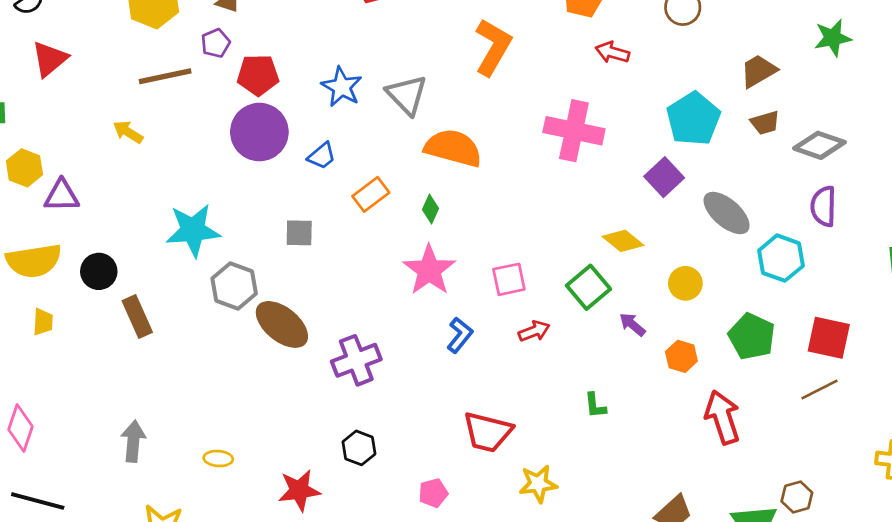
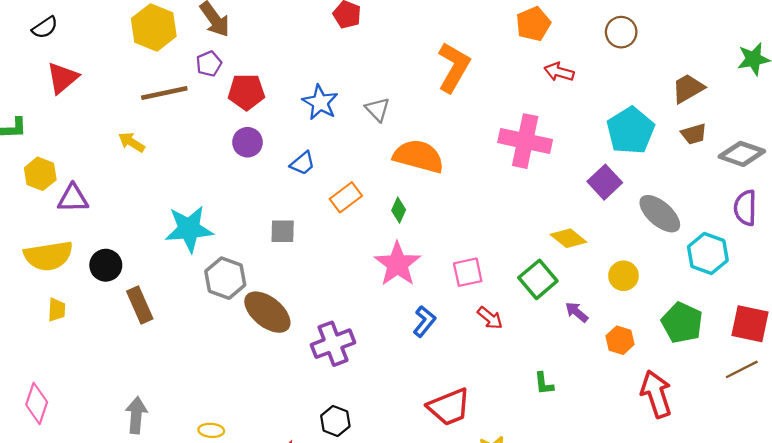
gray triangle: (407, 95) -> (378, 109), size x0.7
purple circle: (259, 132) -> (248, 142), size x0.6
red arrow: (534, 331) -> (490, 318), turned 60
red trapezoid: (488, 432) -> (449, 407), turned -36

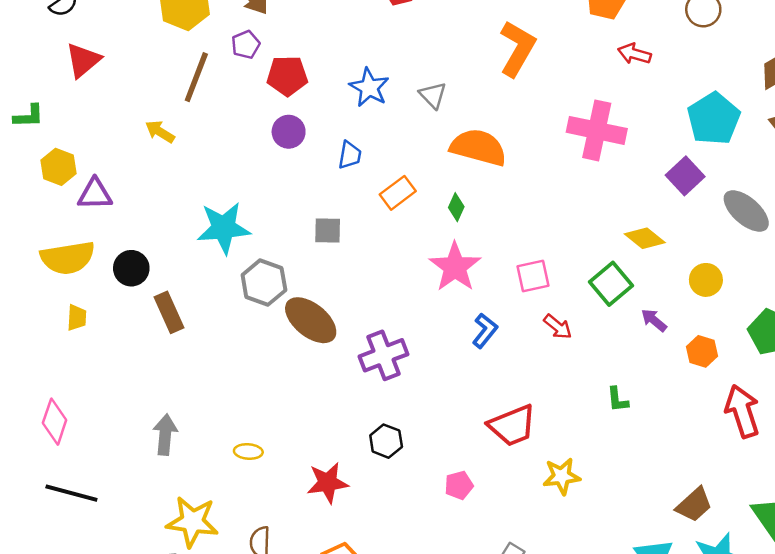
brown line: (164, 93) -> (196, 77), turned -57
blue trapezoid: (303, 163) -> (350, 155), turned -40

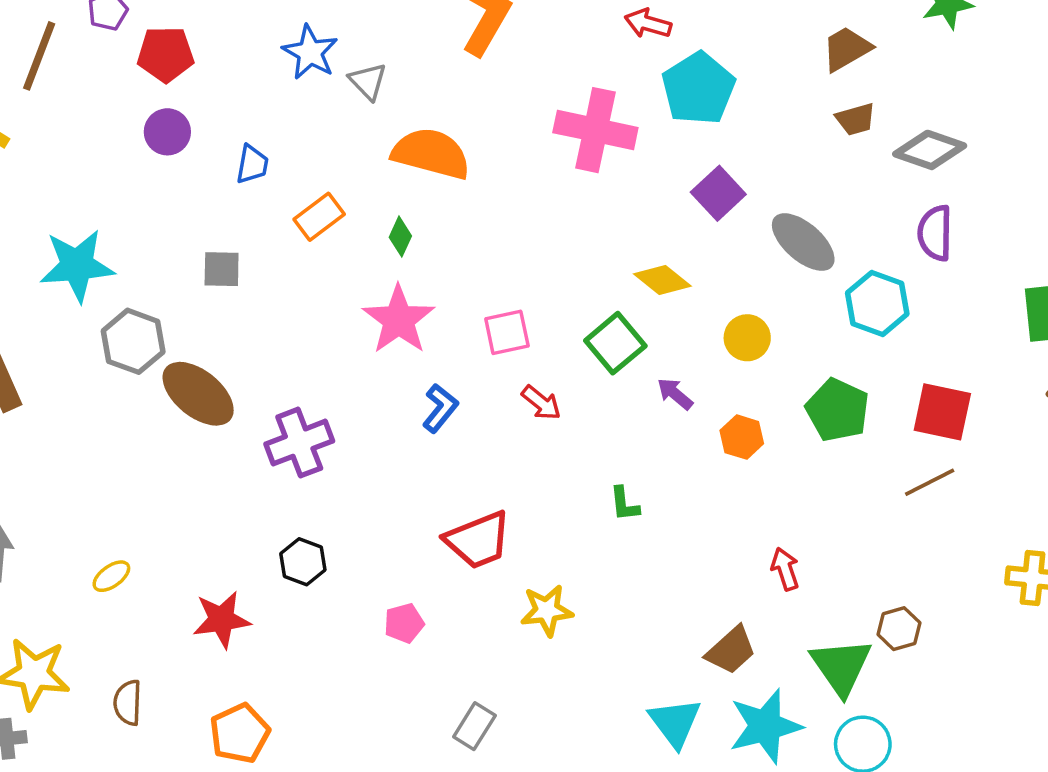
blue star: (369, 87) -> (310, 52), moved
cyan pentagon: (714, 119) -> (698, 88), moved
red arrow: (742, 411) -> (785, 569), moved, size x0.6
yellow ellipse: (248, 451) -> (111, 576), turned -40

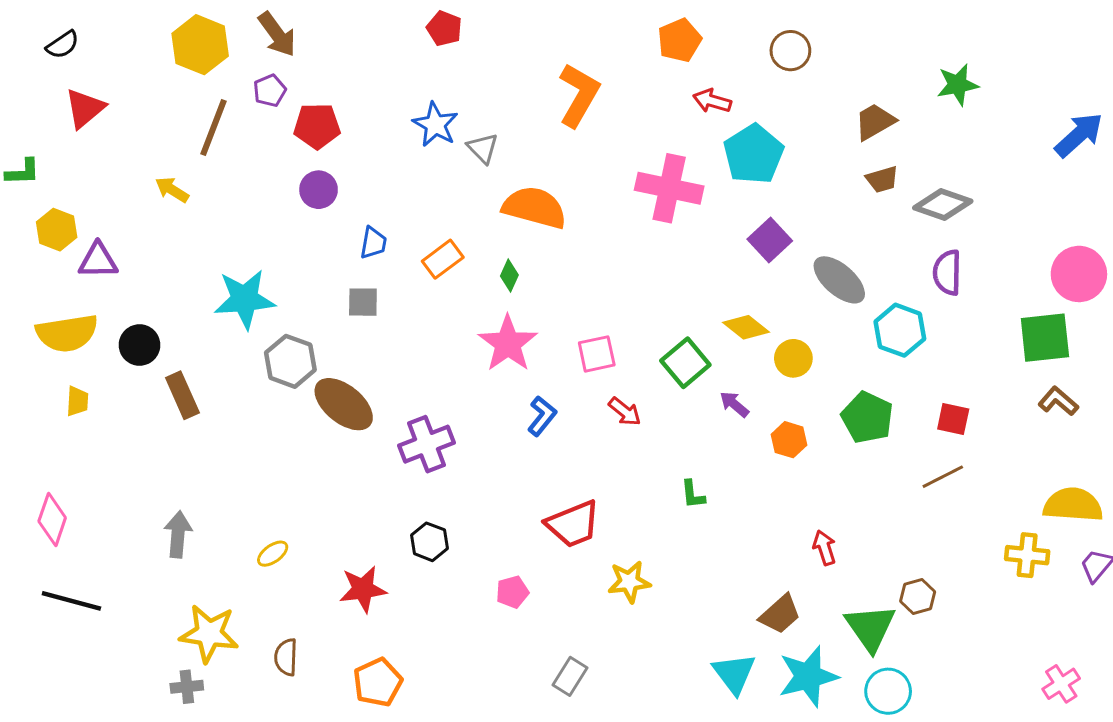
blue trapezoid: (252, 164) -> (373, 243), moved
yellow diamond: (662, 280) -> (746, 327), moved
red square: (942, 412) -> (953, 419), size x0.7

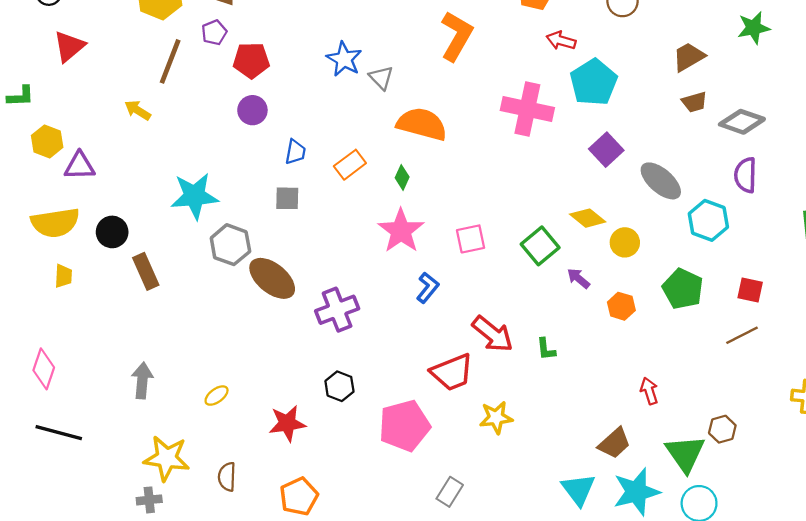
red arrow: (625, 412) -> (493, 334), moved, size x1.6
pink pentagon: (512, 592) -> (404, 426), size x2.0

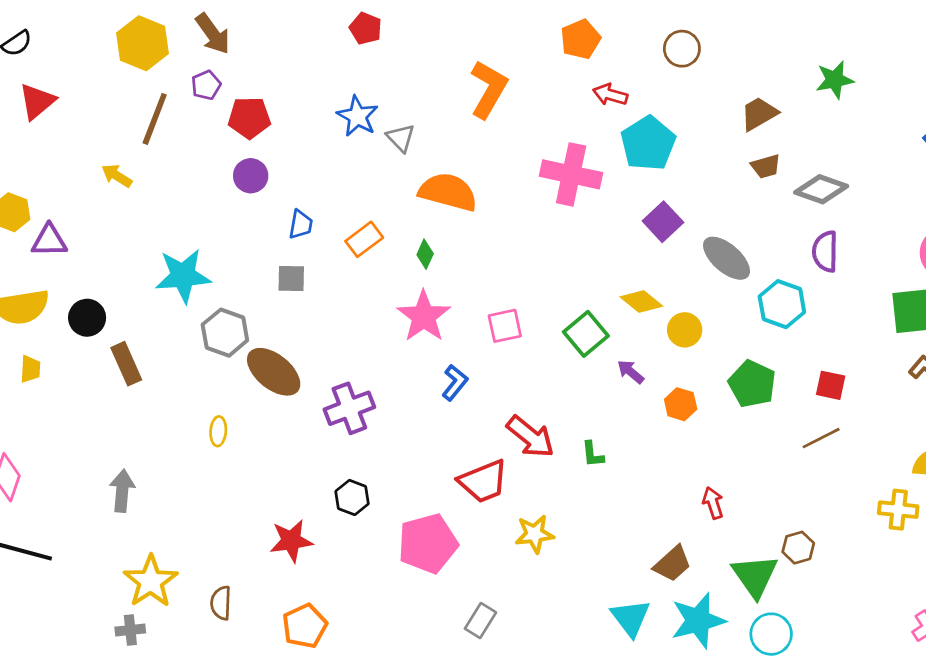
yellow ellipse: (217, 396) -> (218, 431), moved, turned -50
yellow star: (167, 458) -> (151, 581), turned 30

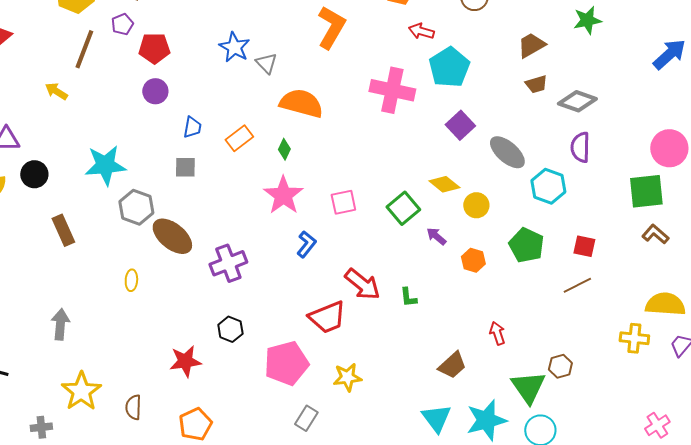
black circle: (87, 318) -> (34, 174), moved
yellow star: (535, 534) -> (347, 377), moved
brown trapezoid: (672, 564) -> (452, 365), moved
gray rectangle: (480, 621) -> (306, 418), moved
gray cross: (130, 630) -> (41, 427), moved

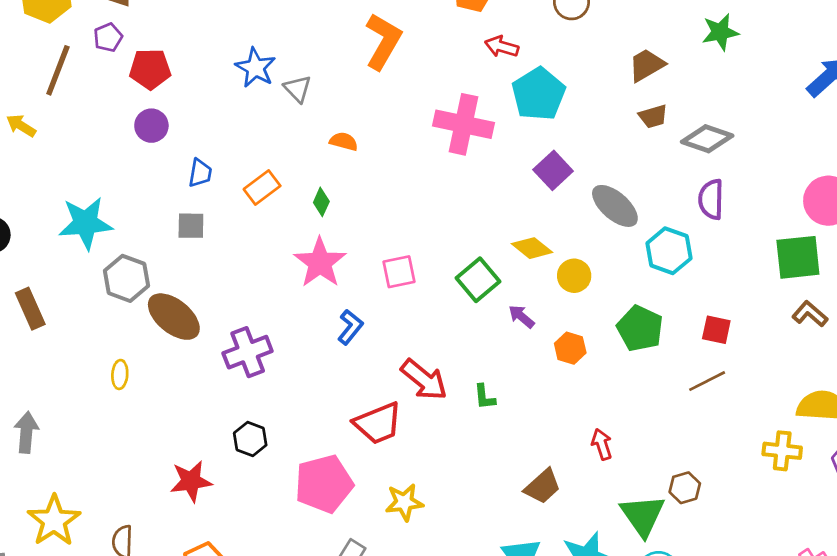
orange semicircle: (301, 103) -> (344, 141), size x0.5

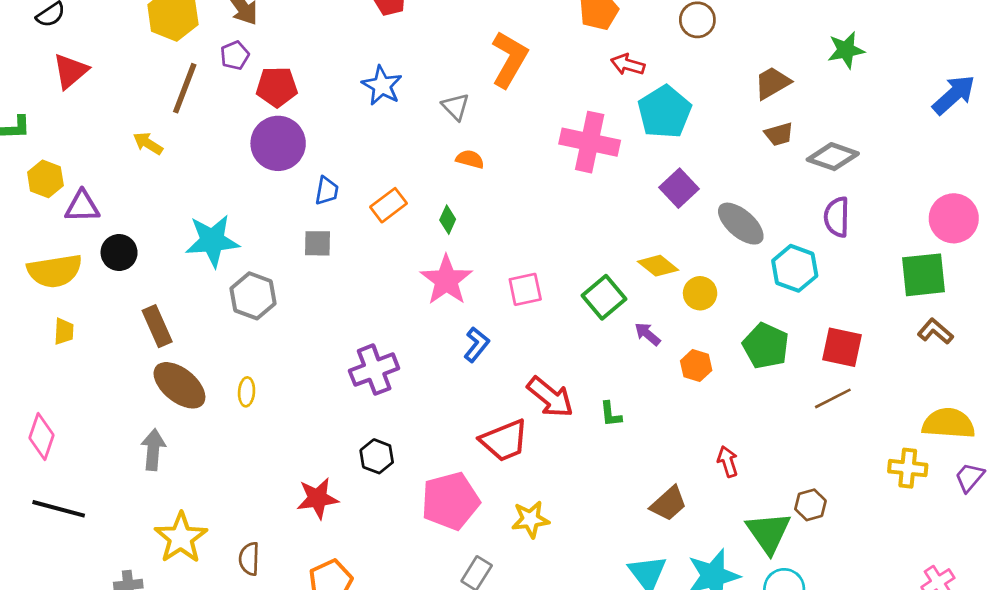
gray triangle: (298, 89) -> (456, 107), moved
purple circle: (151, 126) -> (278, 143), size x1.6
brown ellipse: (174, 317) -> (179, 385), moved
red square: (716, 330) -> (842, 347), size x1.4

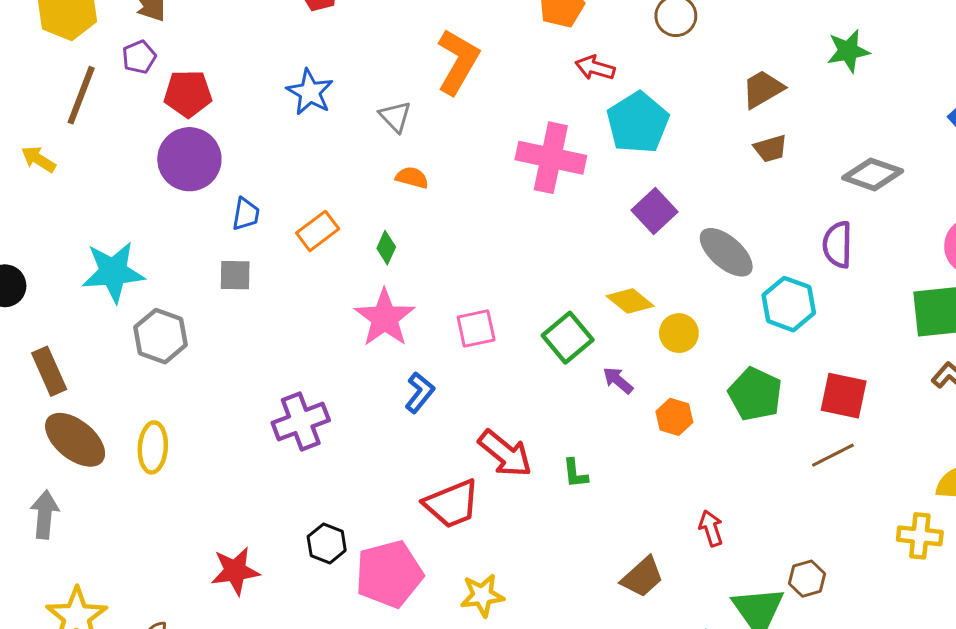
gray diamond: (833, 157) -> (873, 174), moved
yellow ellipse: (247, 392) -> (153, 447), size x1.5
black hexagon: (377, 456) -> (327, 543), moved

